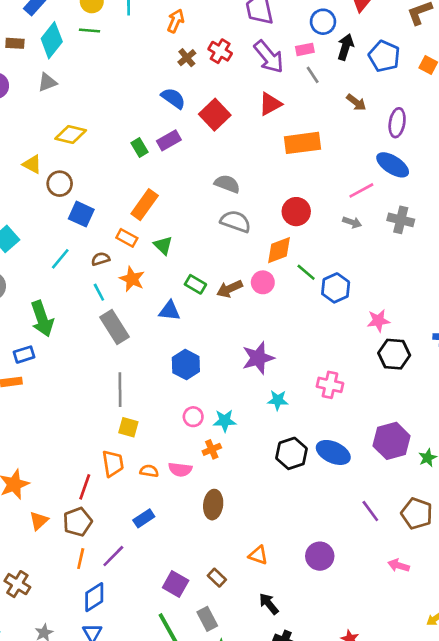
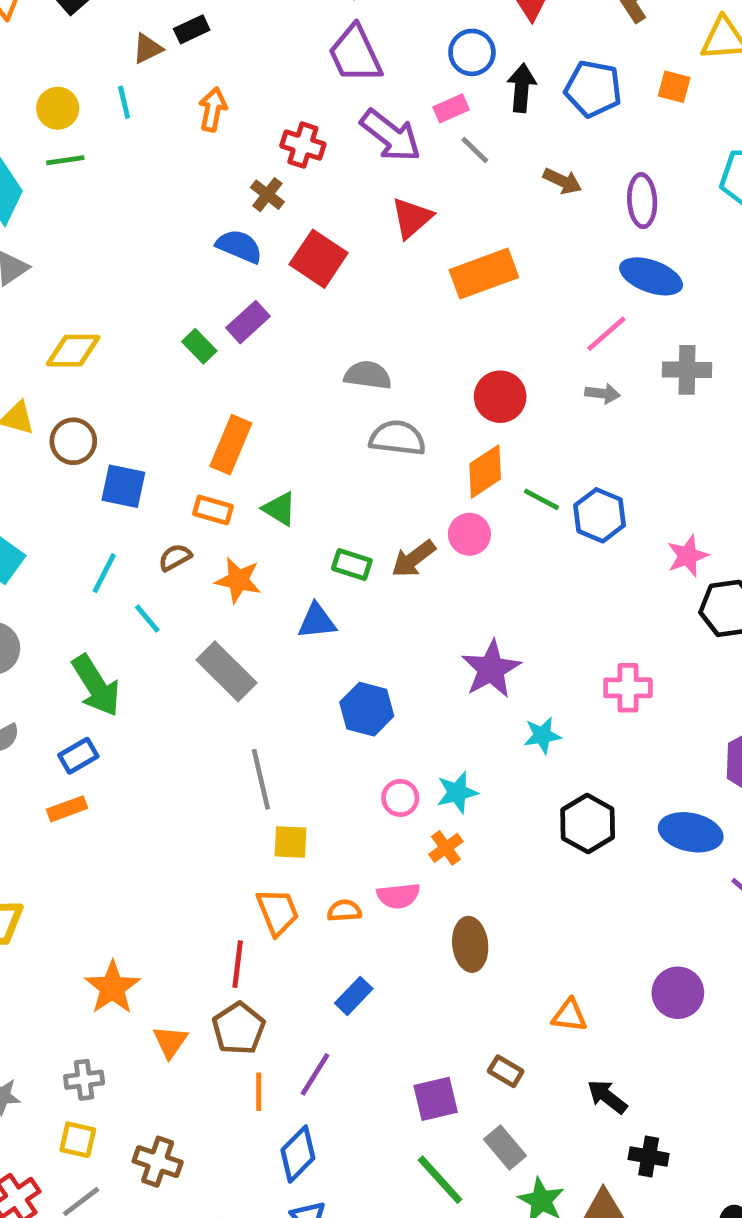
brown cross: (187, 58) -> (267, 195), moved
cyan line: (99, 292) -> (147, 618), moved
blue ellipse: (333, 452) -> (691, 832), moved
purple square: (176, 584) -> (436, 1099), turned -30

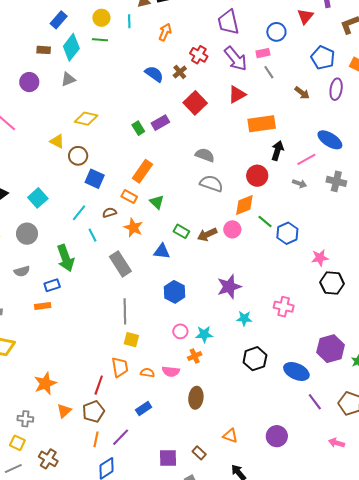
black arrow: (522, 88) -> (277, 151), moved
purple ellipse: (642, 201) -> (336, 89), moved
blue semicircle: (239, 246) -> (154, 74), moved

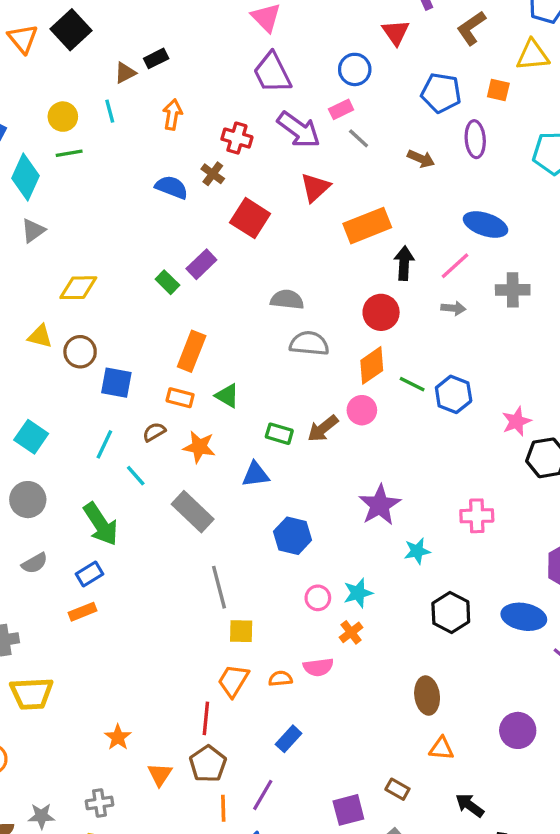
orange trapezoid: (120, 367) -> (233, 681), turned -125
orange star: (45, 383) -> (118, 737), size x0.7
brown ellipse: (196, 398) -> (427, 696), moved

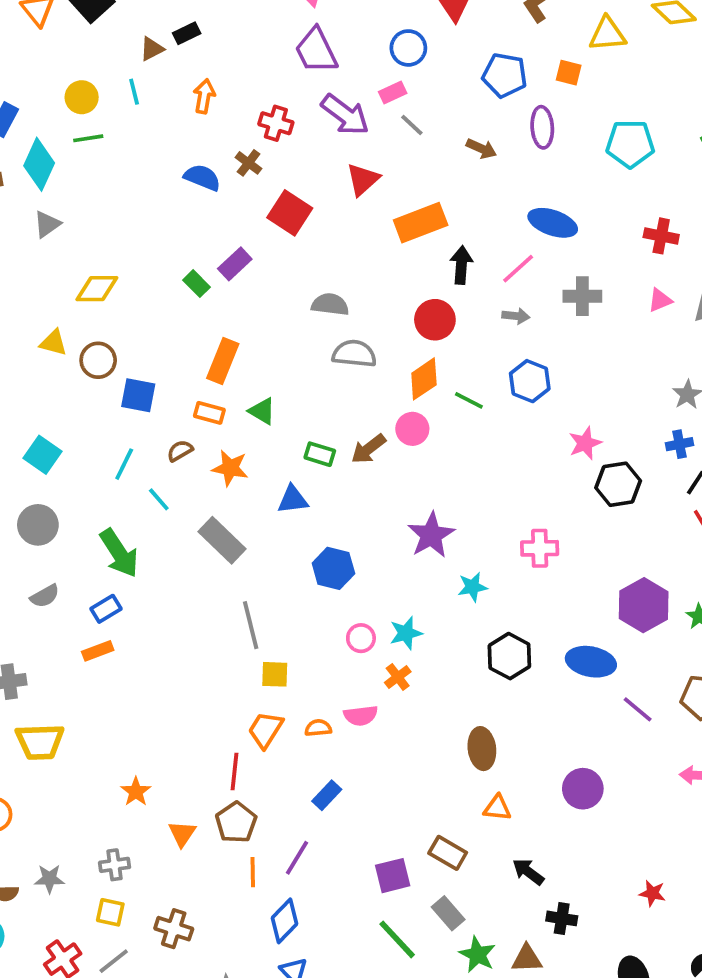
blue hexagon: (454, 394) -> (530, 381), moved
brown rectangle: (397, 789) -> (448, 853), size x1.4

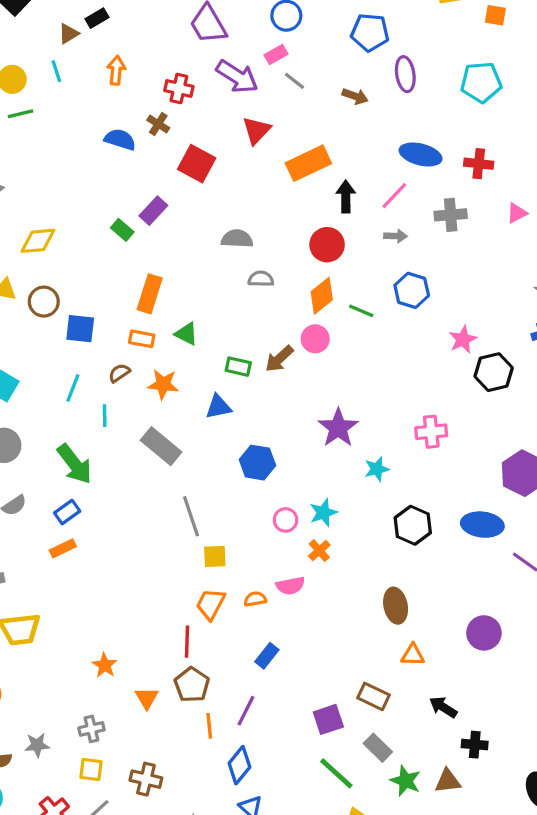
orange square: (569, 73) -> (495, 15), moved
red cross: (661, 236) -> (479, 164), moved
gray semicircle: (354, 354) -> (261, 279), size x0.7
cyan line: (159, 499) -> (105, 416), turned 45

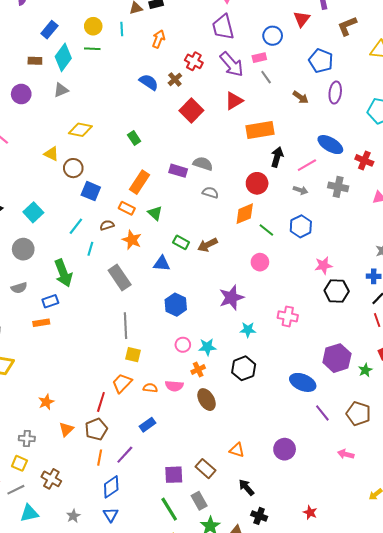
purple rectangle: (153, 211) -> (178, 171), moved, turned 48
pink circle: (315, 339) -> (260, 262), moved
black hexagon: (413, 525) -> (244, 368), moved
brown ellipse: (396, 606) -> (207, 400), moved, turned -35

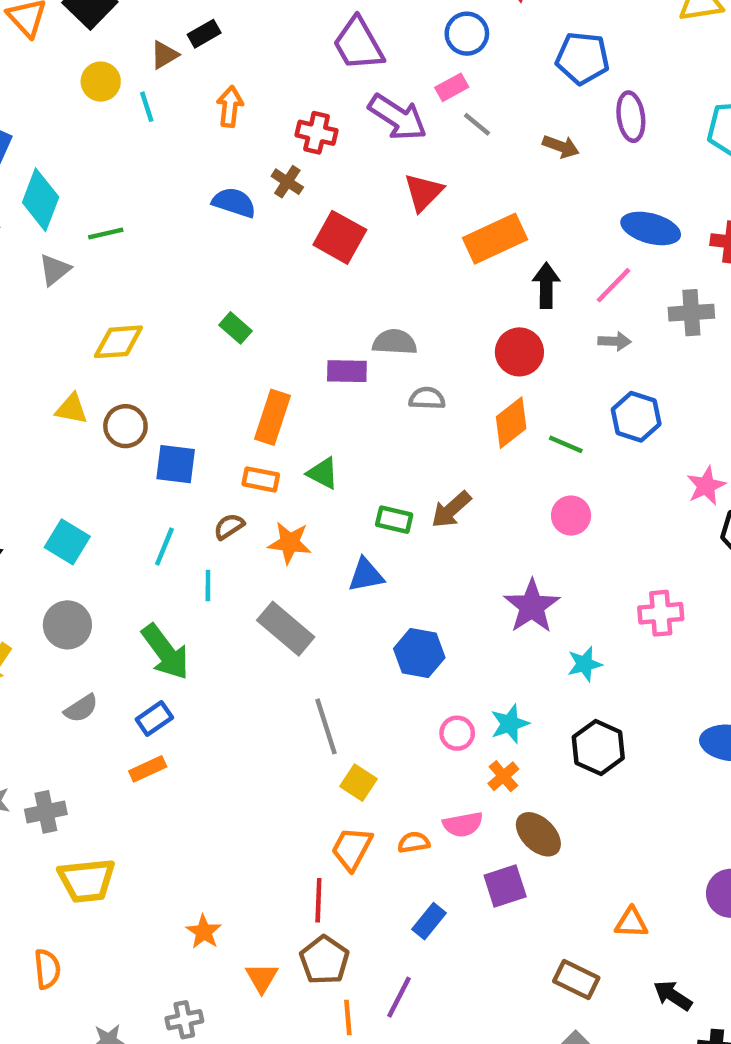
yellow circle: (93, 26) -> (101, 82), moved
green line: (92, 49) -> (106, 233), moved
yellow square: (133, 355) -> (358, 783), turned 35
purple square: (174, 475) -> (505, 886), moved

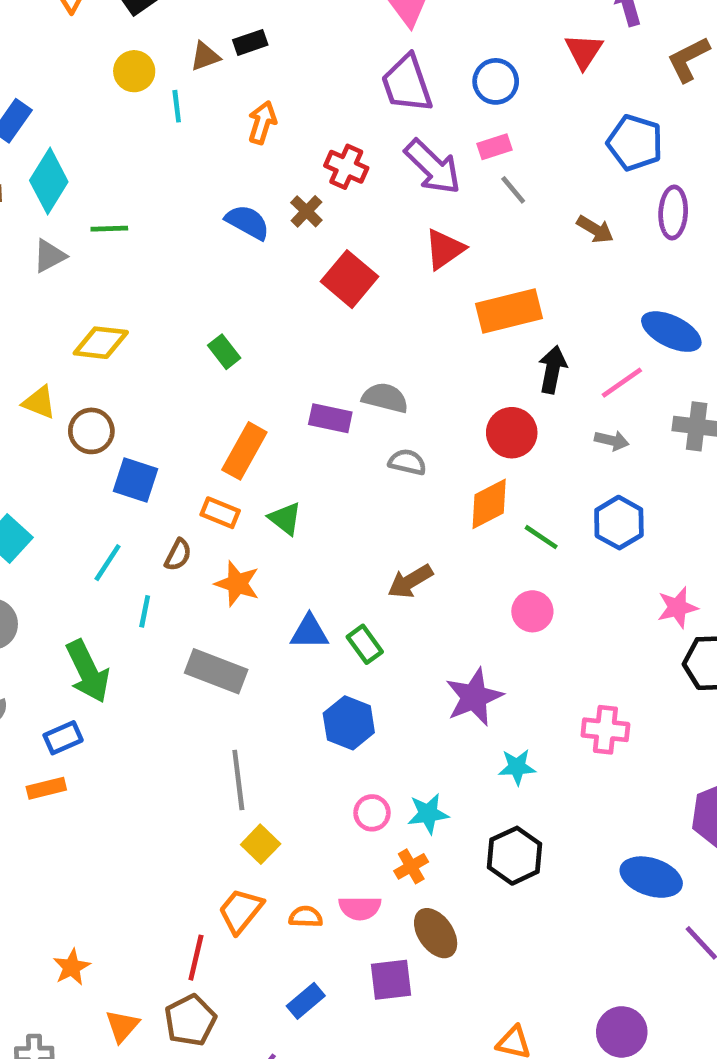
blue circle: (467, 34) -> (496, 81), moved
green rectangle: (394, 520) -> (365, 644), moved, turned 30
brown semicircle: (229, 526) -> (178, 555), turned 140
gray rectangle: (286, 629) -> (216, 671), turned -30

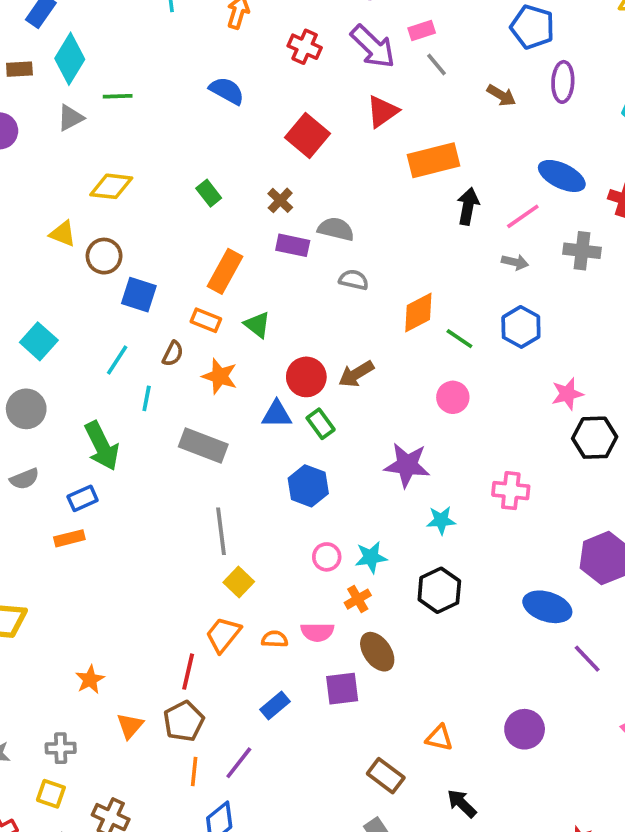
brown cross: (306, 211) -> (280, 200), moved
red circle: (512, 433) -> (306, 377), moved
purple star: (474, 697) -> (407, 465), turned 30

